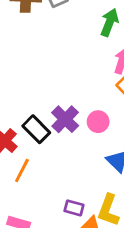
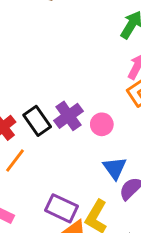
purple rectangle: (74, 208) -> (62, 208), size x1.5

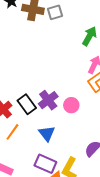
blue triangle: (115, 168) -> (47, 133), moved

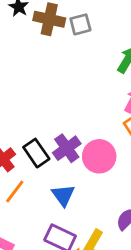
pink circle: (71, 105) -> (99, 156), size x1.5

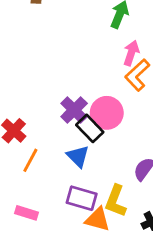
black rectangle: (36, 153) -> (90, 128), moved

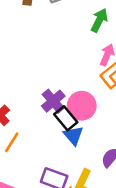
blue triangle: (78, 156) -> (73, 135), moved

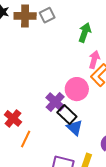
pink circle: (82, 106) -> (77, 89), moved

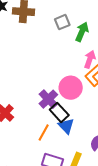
gray square: (47, 15) -> (62, 22), moved
orange line: (26, 139) -> (44, 133), moved

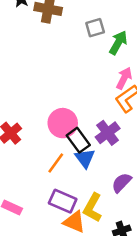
pink circle: (71, 88) -> (63, 123), moved
purple cross: (48, 99) -> (108, 133), moved

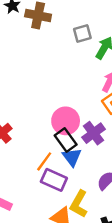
pink circle: (63, 123) -> (66, 121), moved
purple rectangle: (63, 201) -> (54, 180), moved

